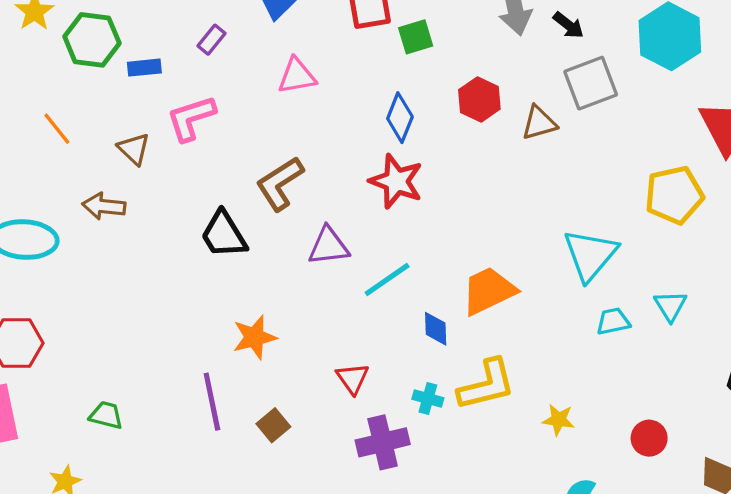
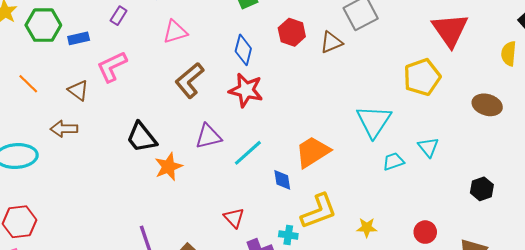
brown L-shape: (280, 184) -> (190, 80), moved
orange star: (254, 337) -> (168, 167), moved
cyan cross: (428, 399) -> (288, 235), moved

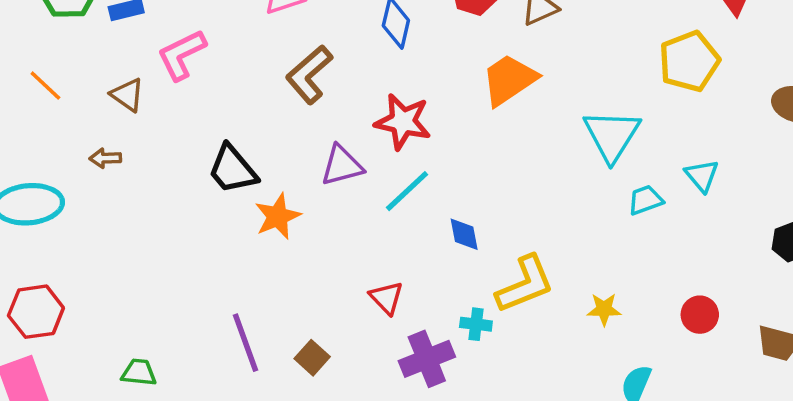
red star: (246, 90) -> (403, 122), moved
brown arrow: (64, 129) -> (105, 158), size x0.7
orange trapezoid: (313, 152) -> (509, 80), moved

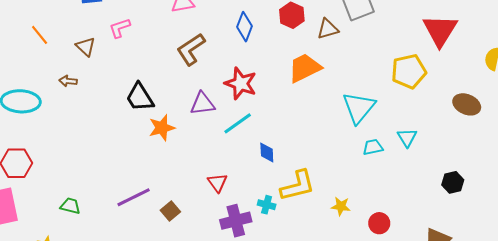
pink L-shape: (182, 55) -> (120, 28), size x0.7
red circle: (700, 315) -> (379, 223), moved
purple line: (246, 343) -> (134, 197), turned 76

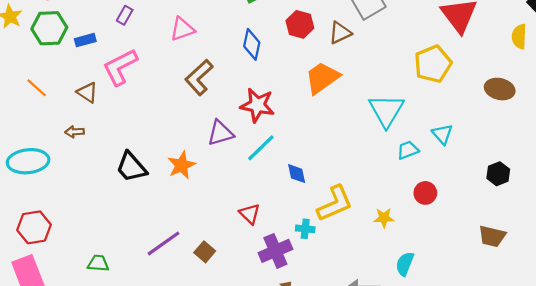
pink L-shape: (120, 28) -> (120, 67), size x1.6
black trapezoid: (140, 97) -> (131, 167), moved
red circle: (379, 223) -> (425, 193), moved

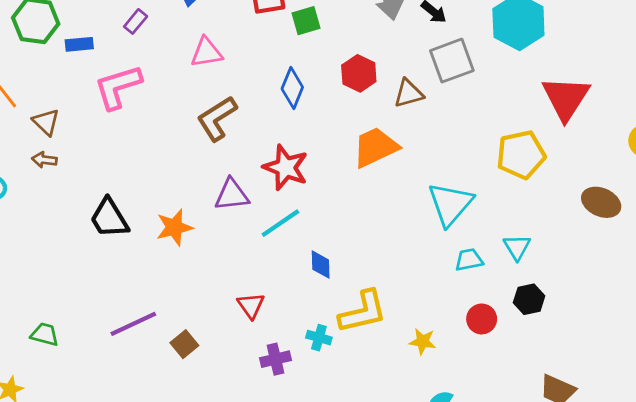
brown triangle: (87, 92) -> (46, 122), moved
black hexagon: (498, 174) -> (529, 299), moved
purple cross: (275, 251) -> (275, 359), size x0.7

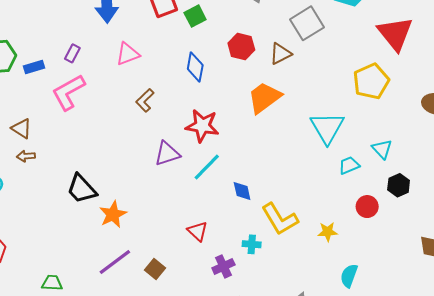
purple rectangle: (136, 21) -> (72, 53), moved
brown L-shape: (217, 118) -> (145, 100), size x0.7
orange star: (174, 227) -> (113, 214), moved
yellow L-shape: (363, 312) -> (280, 219), turned 84

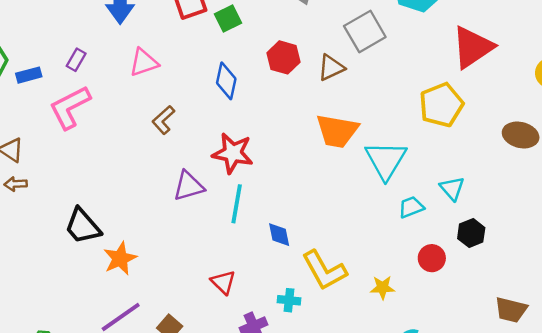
red triangle: (395, 34) -> (473, 47), turned 33
orange trapezoid: (264, 98) -> (337, 131), moved, turned -135
cyan line: (207, 167) -> (237, 204), turned -36

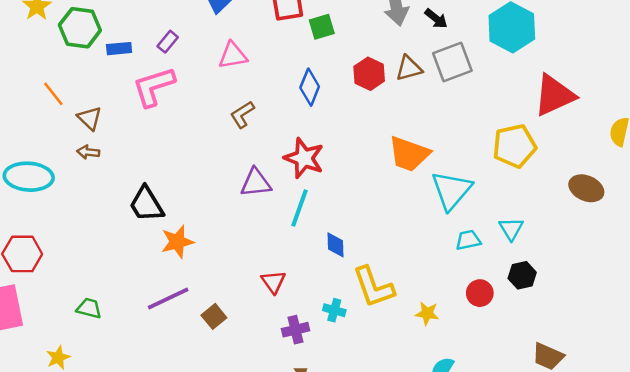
brown triangle: (331, 68) -> (409, 68), moved

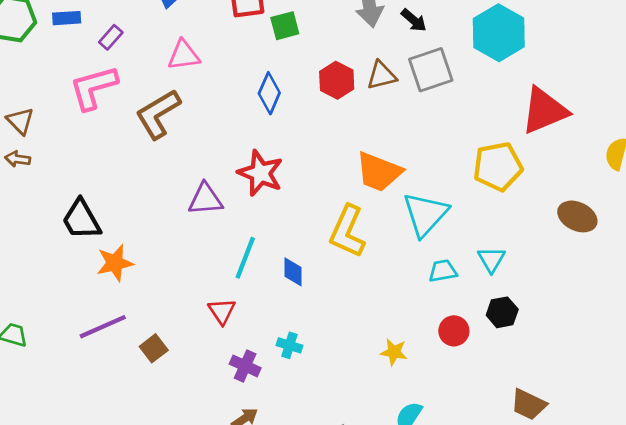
blue rectangle: (119, 49) -> (67, 18), moved
brown L-shape: (242, 115) -> (158, 114), moved, size x1.6
cyan line: (300, 208) -> (245, 258), moved
yellow L-shape: (373, 287) -> (347, 231), moved, turned 42
purple cross: (296, 330) -> (245, 366), turned 36

